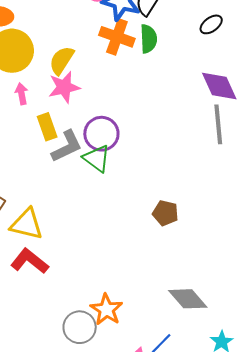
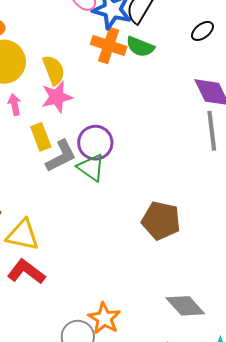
green semicircle: (148, 39) -> (140, 47), turned 116
yellow semicircle: (62, 60) -> (54, 70), turned 128
brown pentagon: (165, 213) -> (161, 221), size x1.5

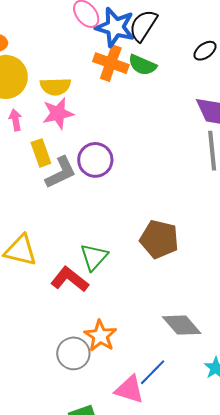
yellow semicircle: (54, 70) -> (55, 87), turned 108
green triangle: (91, 168) -> (94, 257), moved, turned 36
red L-shape: (26, 272) -> (70, 279), moved

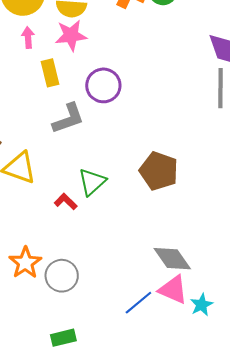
gray L-shape: (61, 173) -> (68, 118), moved
red L-shape: (70, 279) -> (66, 202), size x0.6
orange star: (100, 336) -> (25, 263), moved
pink triangle: (130, 389) -> (173, 290), moved

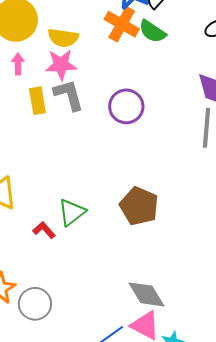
purple circle: (103, 85) -> (126, 106), moved
gray L-shape: (68, 118) -> (69, 95), moved, turned -90

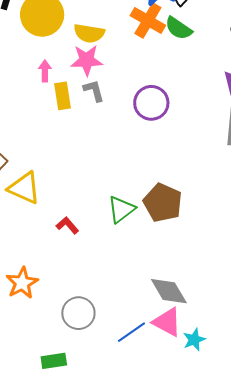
pink arrow: (18, 64) -> (45, 71), moved
gray L-shape: (69, 95) -> (94, 91), size x0.7
green triangle: (72, 212) -> (121, 209), moved
gray circle: (35, 304) -> (78, 313), moved

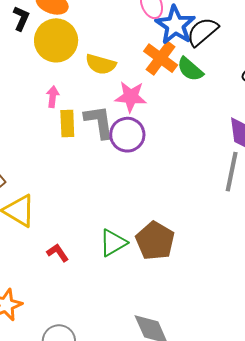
pink star: (87, 60) -> (131, 97), moved
gray L-shape: (94, 91) -> (99, 122), size x1.5
purple circle: (151, 103) -> (127, 135), moved

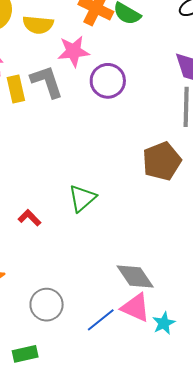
purple circle: (127, 135) -> (108, 81), moved
brown pentagon: (155, 241) -> (162, 161), moved, turned 30

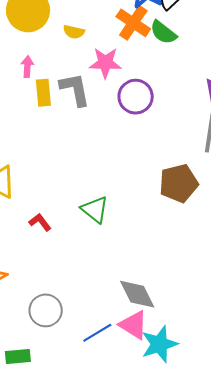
yellow semicircle: (38, 25) -> (74, 32), size x0.7
green triangle: (82, 198) -> (95, 210), turned -48
cyan star: (164, 323) -> (159, 344), size x1.6

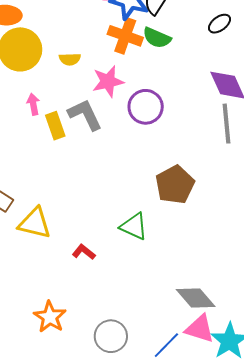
brown pentagon: (179, 183) -> (175, 185), moved

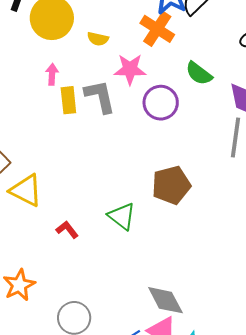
green semicircle: (157, 38) -> (199, 73), moved

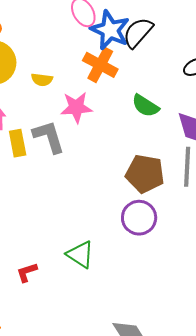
purple circle: (161, 103) -> (139, 218), moved
brown pentagon: (171, 185) -> (145, 174), moved, turned 30
red L-shape: (67, 230) -> (27, 272), turned -65

